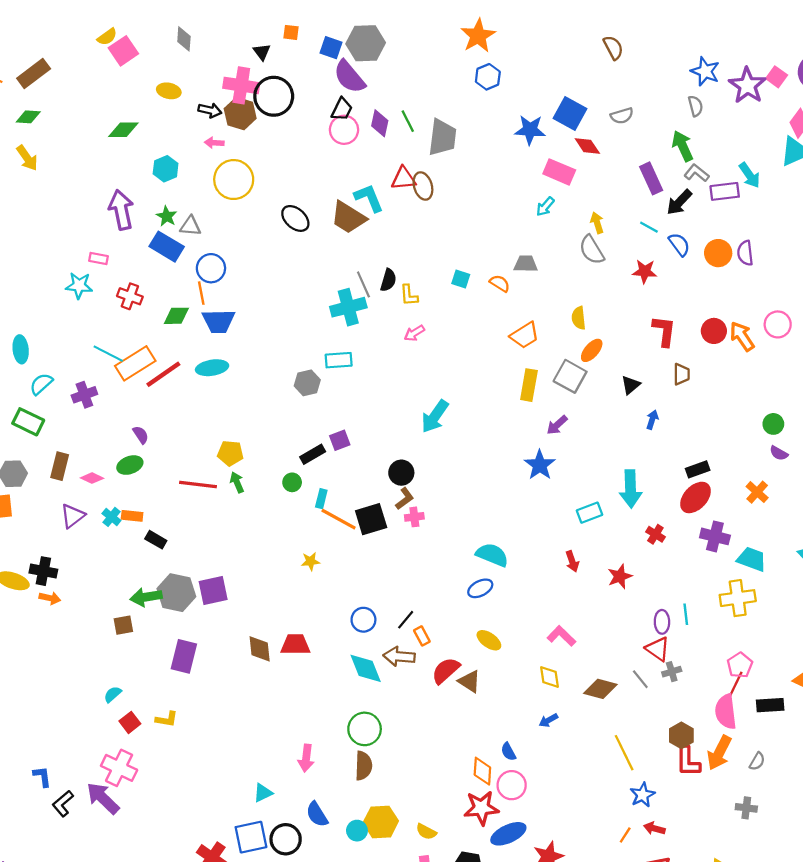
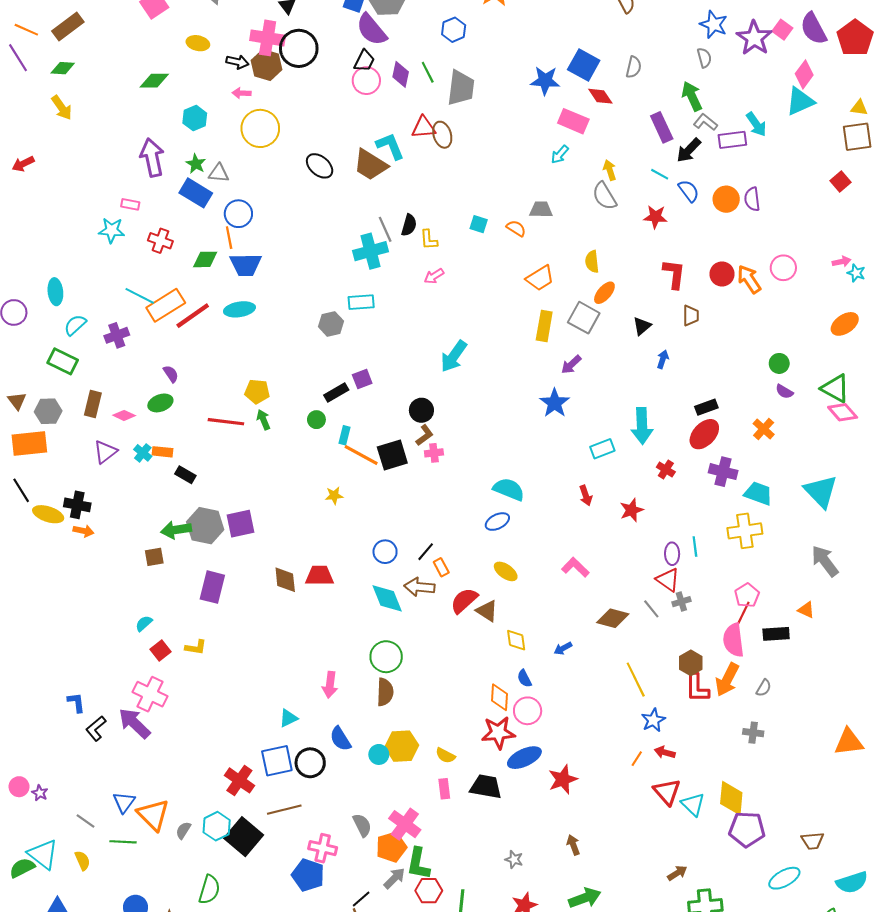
blue hexagon: (488, 77) -> (454, 30), moved
gray semicircle: (622, 116) -> (634, 67), turned -60
yellow diamond: (549, 677) -> (516, 640), moved

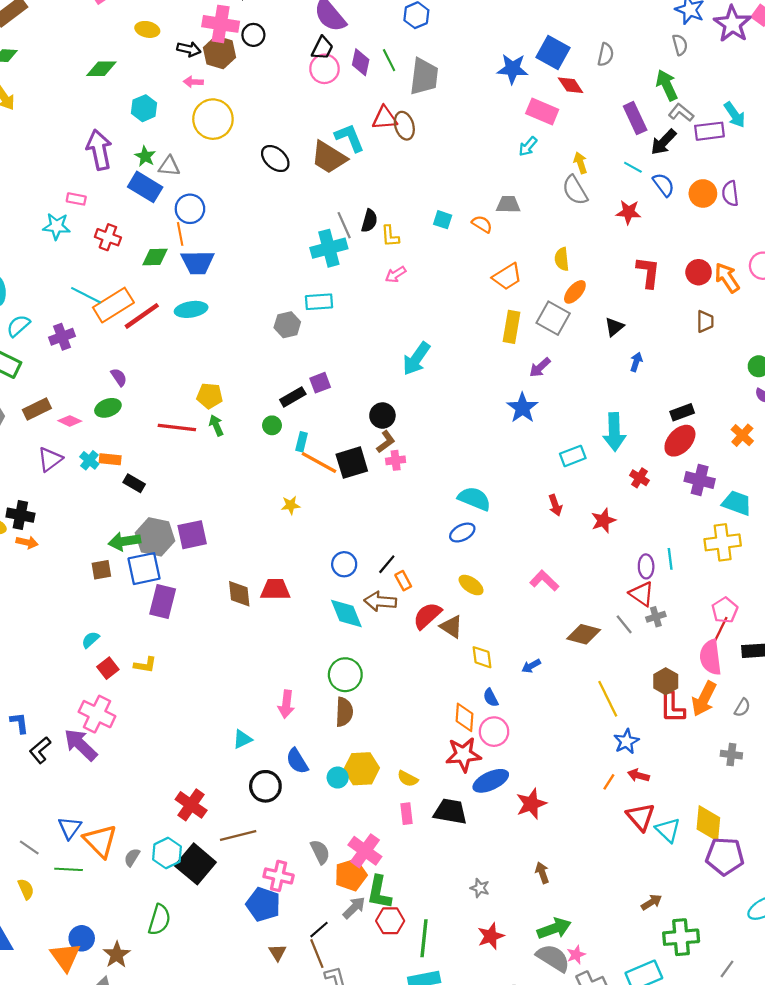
black circle: (299, 48) -> (253, 35), size x0.6
brown trapezoid: (691, 316) -> (705, 321), moved
brown rectangle: (93, 404) -> (37, 409), turned 50
blue square: (277, 761) -> (144, 569), moved

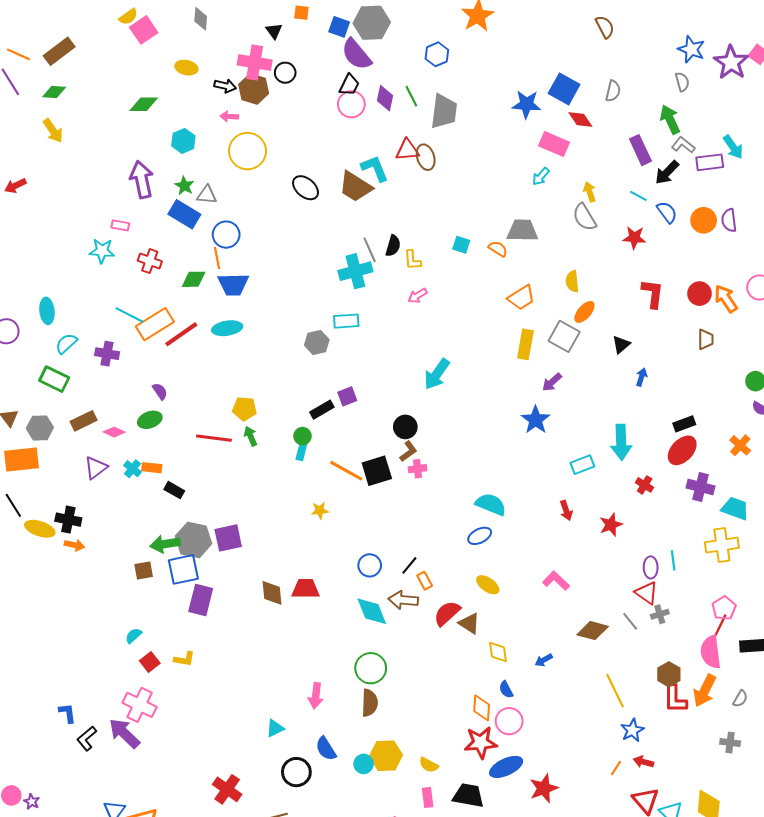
gray trapezoid: (508, 204) -> (522, 230), size x1.4
purple cross: (62, 337) -> (107, 354), turned 30
cyan rectangle: (302, 442) -> (301, 451), moved

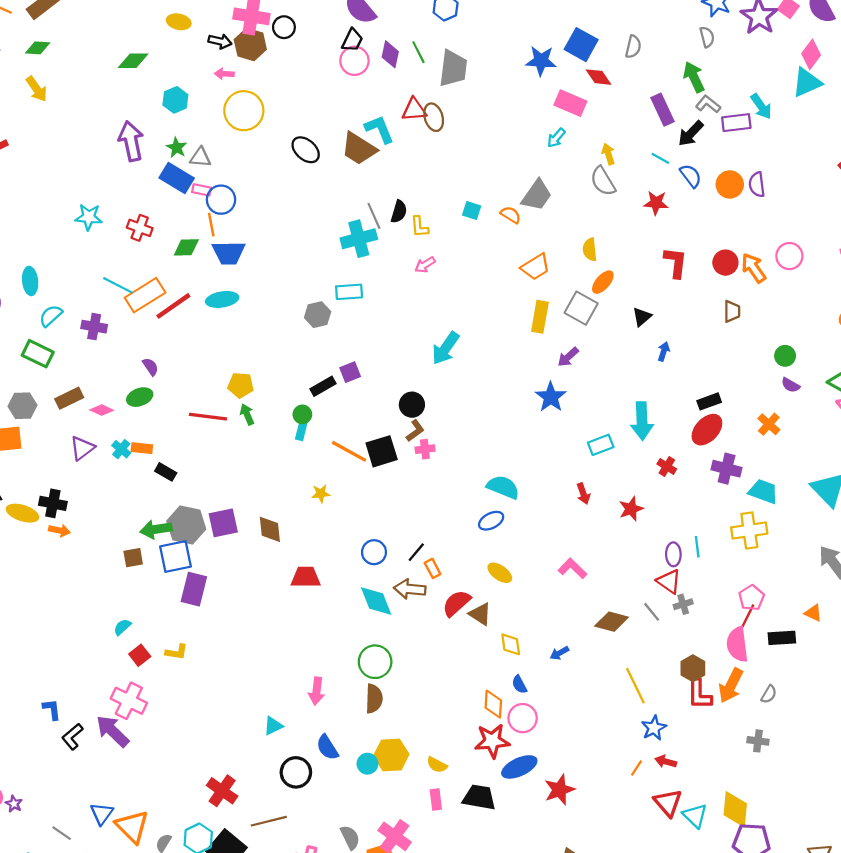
pink rectangle: (120, 225) -> (202, 190), moved
gray trapezoid: (522, 230) -> (537, 195), turned 124
brown diamond: (272, 593) -> (270, 529), moved

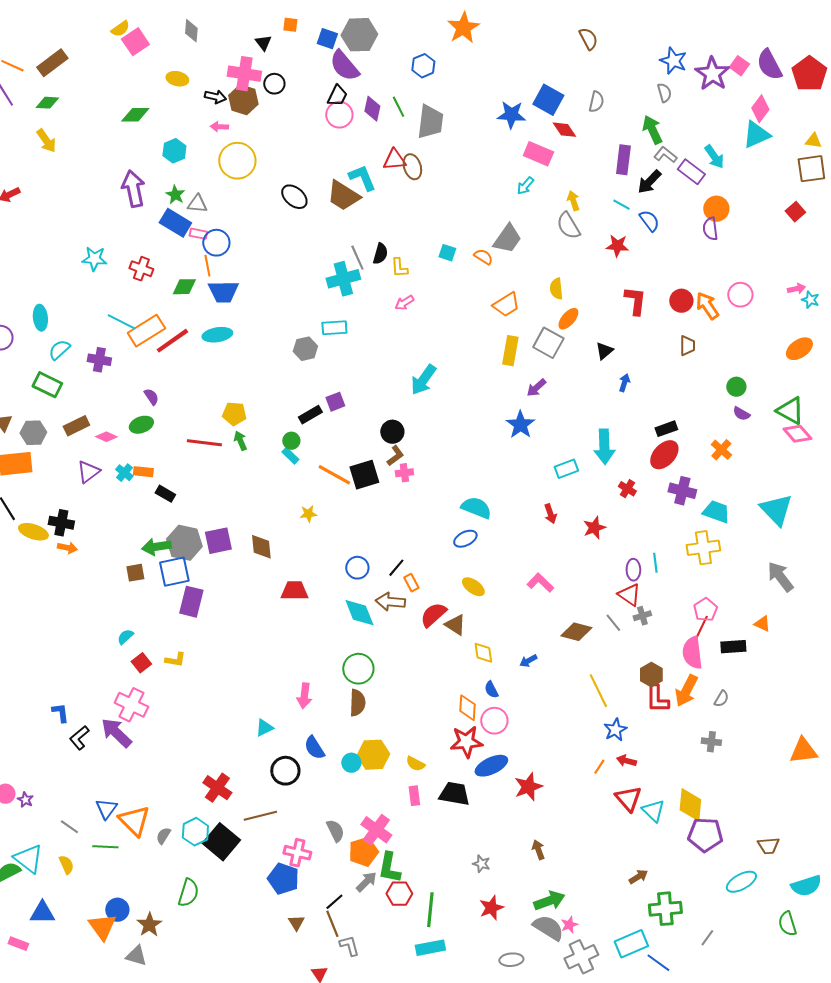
purple rectangle: (663, 110) -> (623, 160), turned 32
purple rectangle: (736, 123) -> (691, 172), turned 44
orange circle: (730, 184) -> (716, 209), moved
cyan rectangle: (301, 431) -> (290, 456), turned -60

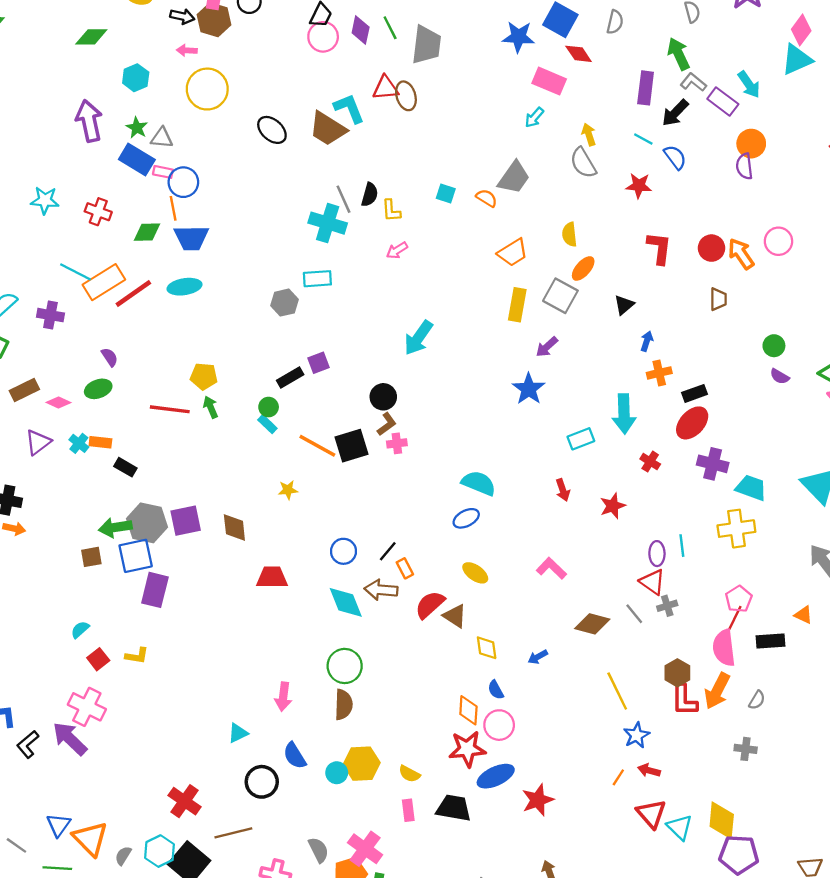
cyan cross: (343, 279) -> (328, 223), turned 32
orange cross: (721, 450) -> (659, 373), moved, turned 35

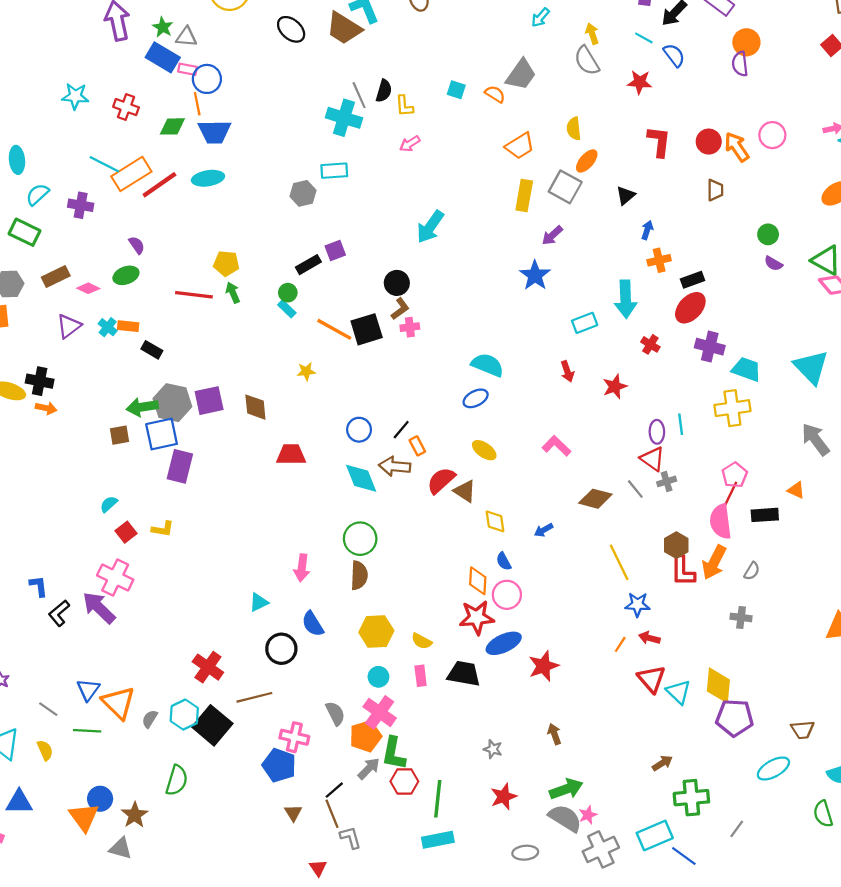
blue star: (637, 735) -> (637, 604), turned 30
cyan circle: (337, 773) -> (378, 677), moved

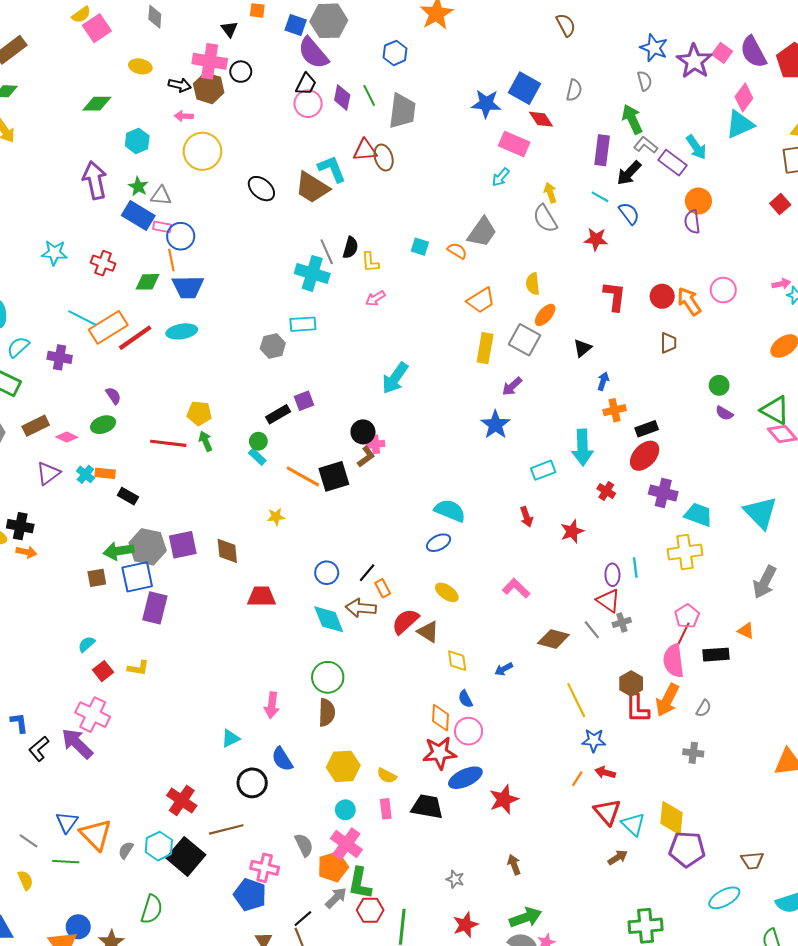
pink cross: (410, 327) -> (375, 444), moved
gray arrow: (816, 439) -> (765, 582), turned -116
brown arrow: (662, 763) -> (618, 857), moved

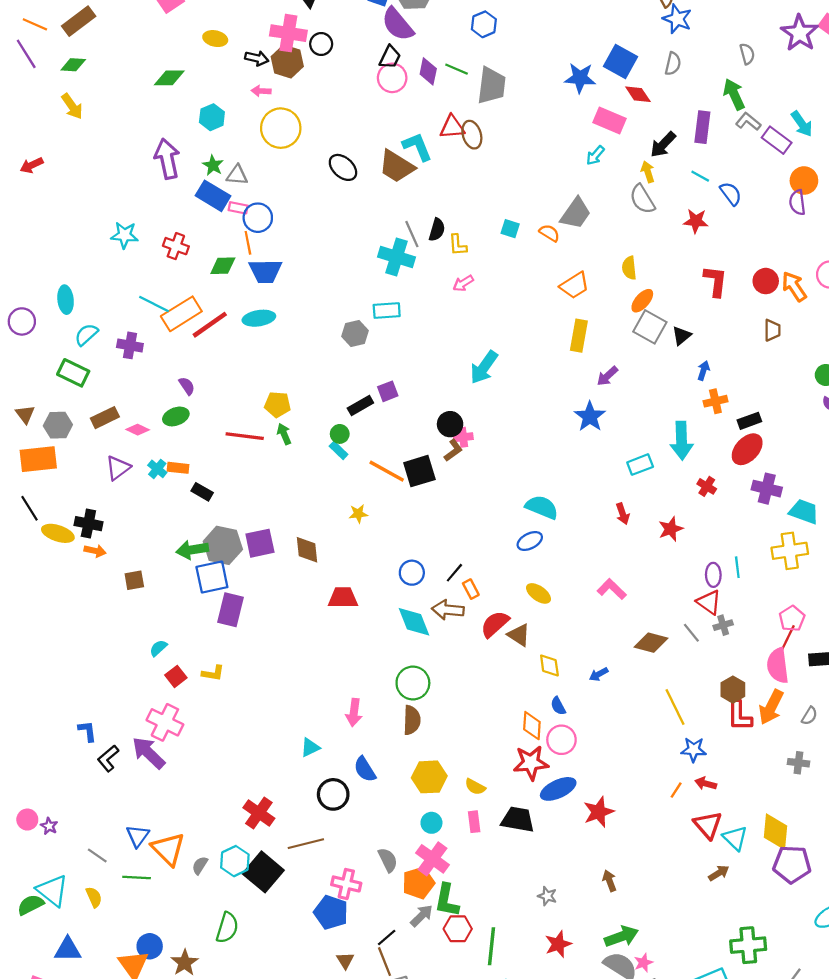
blue star: (654, 48) -> (677, 19), moved
green line: (369, 95) -> (457, 69), turned -40
black arrow: (629, 173) -> (663, 144), moved
gray square: (524, 340) -> (650, 327), moved
brown square: (97, 578) -> (134, 580), moved

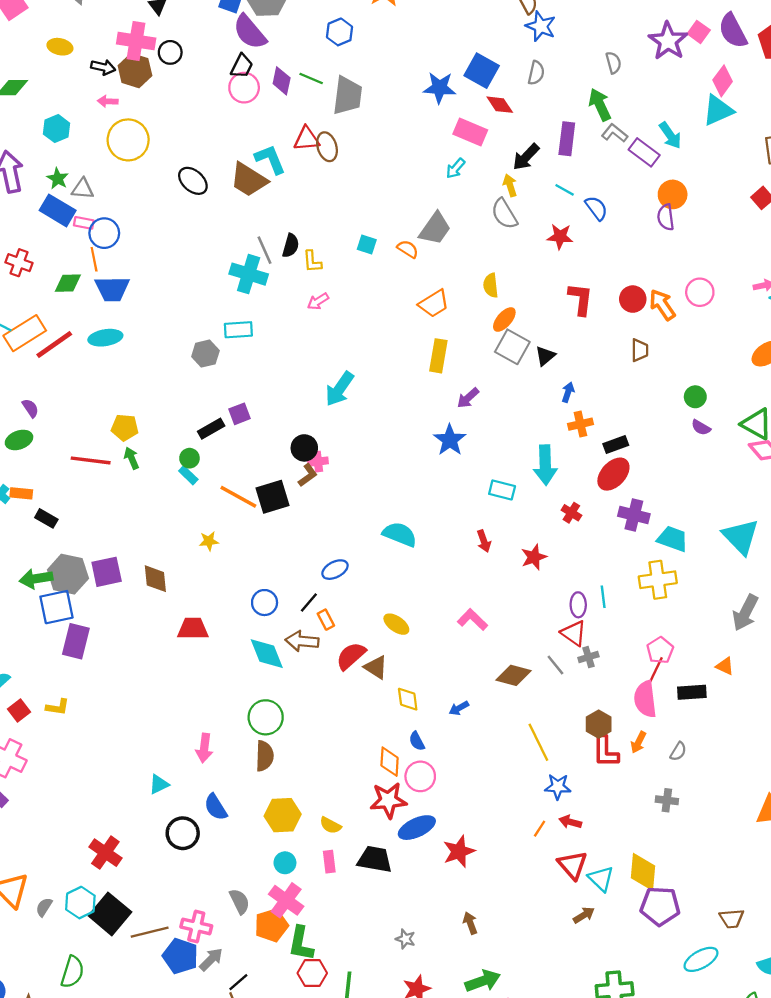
cyan rectangle: (640, 465) -> (502, 490), turned 35
blue ellipse: (530, 541) -> (335, 570), moved
orange arrow: (771, 707) -> (638, 742), size x0.6
brown line: (306, 844) -> (150, 932), moved
gray arrow: (422, 916) -> (211, 959), moved

